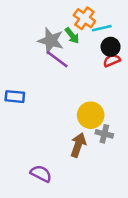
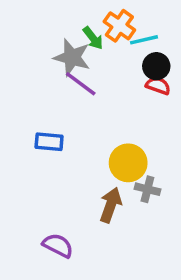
green arrow: (72, 36) -> (93, 38), moved
red semicircle: (112, 60) -> (158, 86), turned 42
blue rectangle: (15, 97) -> (49, 142), moved

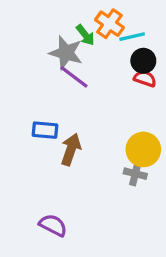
yellow circle: (128, 163) -> (143, 149), moved
brown arrow: (111, 205) -> (71, 149), moved

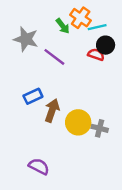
gray star: (66, 53) -> (26, 39), moved
red semicircle: (145, 79) -> (96, 55), moved
blue rectangle: (45, 130) -> (33, 96), turned -30
yellow circle: (143, 149) -> (78, 122), moved

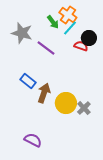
cyan line: (97, 27) -> (70, 28), moved, turned -35
blue rectangle: (33, 96) -> (28, 81), turned 63
gray cross: (100, 128) -> (84, 108), turned 32

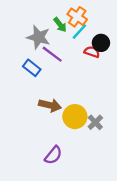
gray star: (22, 33) -> (39, 37), moved
blue rectangle: (28, 81) -> (32, 68), moved
brown arrow: (44, 93) -> (50, 105), turned 84
purple semicircle: (33, 140) -> (53, 155), moved, turned 102

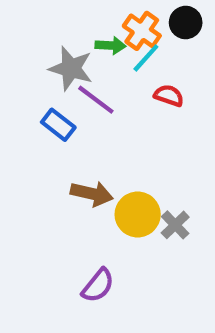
green arrow: (60, 25) -> (110, 45), turned -49
black circle: (101, 43) -> (186, 23), moved

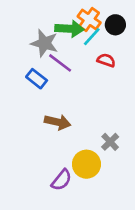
black circle: (186, 23) -> (115, 25), moved
green arrow: (110, 45) -> (69, 29), size x1.5
yellow circle: (138, 214) -> (86, 164), moved

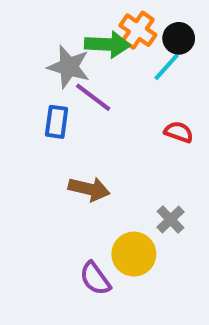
cyan line: (92, 37) -> (166, 67), moved
red semicircle: (106, 60) -> (179, 132), moved
blue rectangle: (37, 79) -> (57, 122), turned 60
purple semicircle: (61, 180) -> (95, 279), turned 105

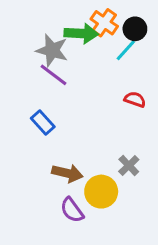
purple line: (93, 97) -> (54, 75), moved
blue rectangle: (57, 122) -> (43, 122), moved, turned -50
brown arrow: (89, 189) -> (67, 173), moved

